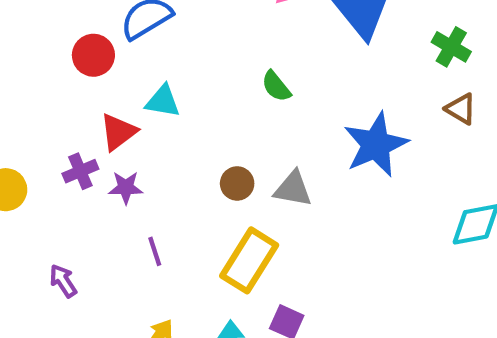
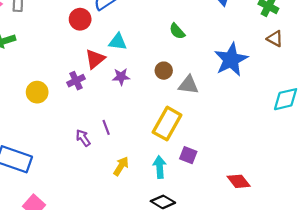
brown circle: (237, 183) -> (164, 71), moved
purple star: (126, 188) -> (121, 77), moved
purple line: (155, 251) -> (106, 127), moved
purple arrow: (63, 281) -> (83, 138), moved

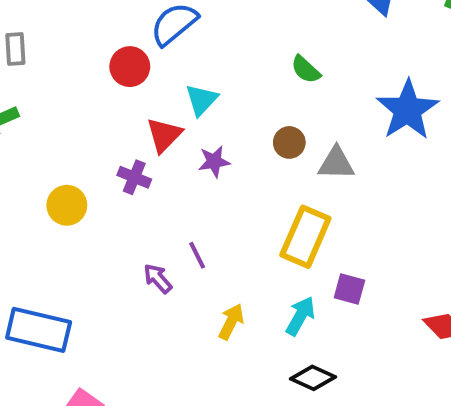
cyan triangle: (118, 42) -> (201, 100), turned -48
purple cross: (76, 81) -> (134, 177), turned -36
cyan arrow: (160, 167) -> (300, 316), turned 40

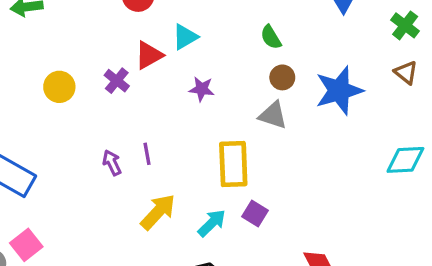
brown circle: (289, 142) -> (282, 77), moved
purple star: (214, 162) -> (202, 89), moved
yellow rectangle: (305, 237) -> (233, 164), turned -42
yellow arrow: (231, 322) -> (158, 212), size x1.4

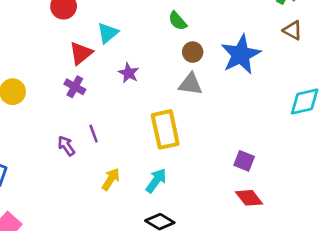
purple cross: (117, 81) -> (75, 87), moved
purple star: (202, 89) -> (129, 73), turned 30
yellow arrow: (158, 212) -> (111, 179), size x0.7
purple square: (255, 213) -> (244, 161), moved

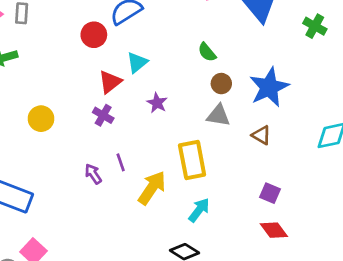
brown triangle: (293, 30) -> (261, 135), moved
yellow arrow: (111, 179) -> (152, 188), moved, size x1.5
cyan arrow: (156, 181) -> (199, 210), moved

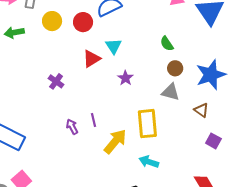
cyan triangle: (137, 62) -> (113, 46), turned -30
purple cross: (103, 115) -> (56, 81), moved
yellow circle: (41, 119) -> (52, 21), moved
purple square: (270, 193) -> (213, 141), moved
cyan arrow: (199, 210) -> (149, 162), turned -114

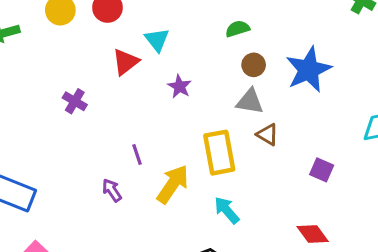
green semicircle: (167, 44) -> (237, 29), turned 112
brown triangle: (201, 110) -> (267, 135), moved
purple arrow: (72, 127) -> (112, 190), moved
cyan arrow: (149, 162) -> (227, 210), turned 36

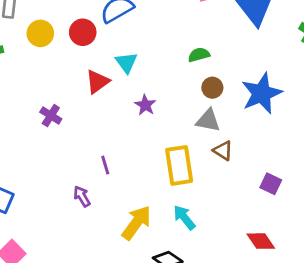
yellow arrow: (173, 184) -> (136, 223), moved

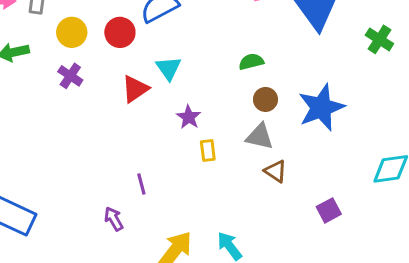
purple cross: (51, 116) -> (70, 76), moved
yellow rectangle: (179, 165) -> (208, 150), moved, size x0.5
purple square: (271, 184) -> (329, 210), turned 35

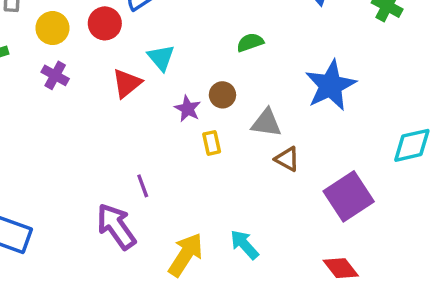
brown circle: (265, 99) -> (222, 95), moved
purple square: (329, 210) -> (349, 196), size x1.8
purple arrow: (114, 219) -> (116, 226), size x1.8

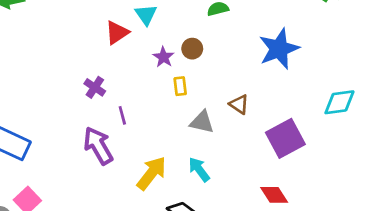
purple cross: (55, 75) -> (95, 87), moved
gray triangle: (266, 123) -> (202, 122), moved

